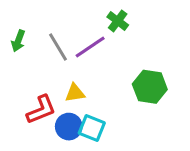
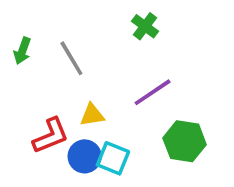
purple line: (90, 47) -> (153, 92), moved
green hexagon: (150, 87) -> (185, 141), moved

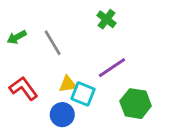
green arrow: (22, 51) -> (17, 37), turned 42
red L-shape: (51, 136) -> (24, 88), moved, turned -104
cyan square: (113, 158) -> (83, 94), moved

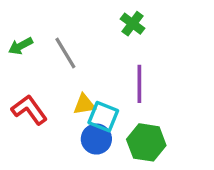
purple line: (112, 68) -> (139, 84), turned -56
green hexagon: (136, 104) -> (146, 142), moved
blue circle: (62, 115) -> (96, 139), moved

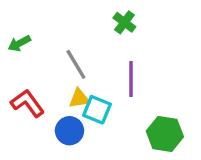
gray line: (65, 53) -> (76, 64), moved
blue circle: (96, 139) -> (69, 131), moved
green hexagon: (146, 142) -> (165, 134), moved

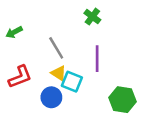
yellow triangle: (79, 98) -> (59, 73), turned 42
red L-shape: (27, 103) -> (20, 77), turned 105

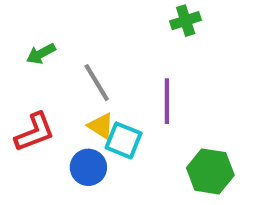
green cross: (92, 17) -> (186, 21), moved, turned 35
green arrow: (14, 32) -> (41, 54), moved

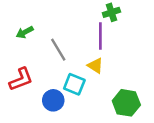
purple line: (167, 101) -> (100, 36), moved
yellow triangle: (101, 126) -> (95, 66), moved

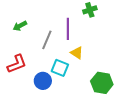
purple line: (100, 36) -> (68, 29), moved
gray line: (58, 50) -> (47, 40), turned 54

